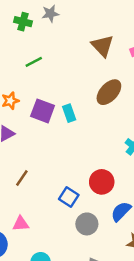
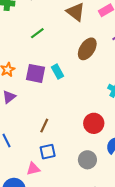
green line: (34, 62) -> (37, 33), moved
brown line: (22, 178) -> (44, 126), moved
blue square: (69, 197) -> (48, 152), moved, turned -35

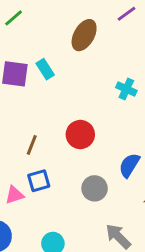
red circle: (94, 123) -> (80, 135), moved
pink triangle: (33, 169) -> (14, 195), moved

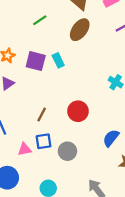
brown ellipse: (84, 35) -> (80, 30), moved
gray circle: (95, 188) -> (67, 151), moved

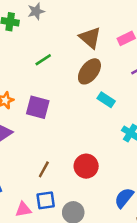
cyan rectangle: (58, 60) -> (106, 100), moved, turned -32

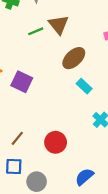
brown triangle: (90, 38) -> (59, 25), moved
green line: (43, 60) -> (36, 31), moved

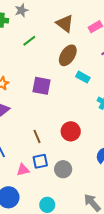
brown triangle: (59, 25) -> (65, 23), moved
purple square: (22, 82) -> (41, 86), moved
brown line: (17, 138) -> (37, 136), turned -48

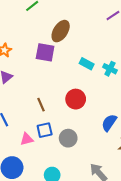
brown ellipse: (68, 55) -> (61, 31), moved
cyan rectangle: (83, 77) -> (87, 64), moved

